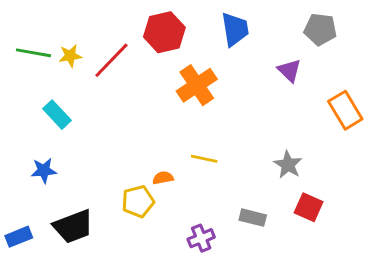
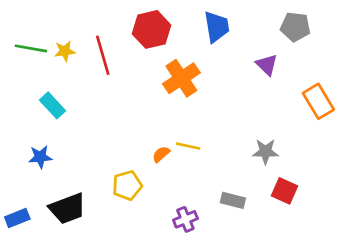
red line: (111, 60) -> (103, 55), turned -60
gray star: (288, 165) -> (265, 152), turned -30
orange semicircle: (163, 178) -> (161, 154), moved, turned -30

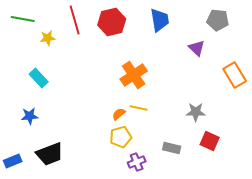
green line: (31, 48) -> (23, 19), moved
red line: (103, 55) -> (75, 20), moved
orange cross: (181, 78) -> (134, 75), moved
yellow pentagon: (127, 185) -> (121, 137), moved

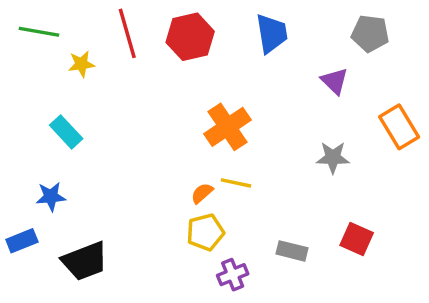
gray star: (196, 112) -> (333, 157), moved
blue rectangle: (13, 161) -> (22, 241), moved

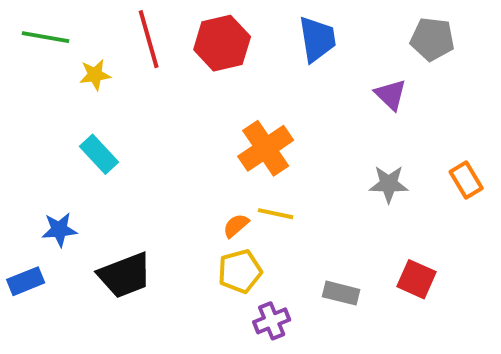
orange rectangle: (399, 127) -> (466, 180), moved, size x0.7
cyan rectangle: (66, 132) -> (99, 154), moved
black trapezoid: (85, 261) -> (125, 275), moved

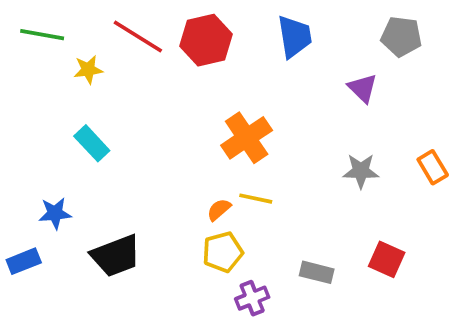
red line: (149, 39) -> (138, 36), turned -42

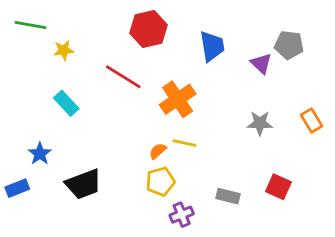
red line: (138, 36) -> (123, 77), moved
blue trapezoid: (294, 36) -> (212, 46), moved
gray pentagon: (401, 36) -> (289, 45), moved
blue star: (55, 213) -> (40, 154), turned -30

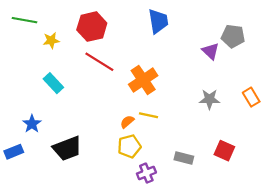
red hexagon: (148, 29) -> (92, 27), moved
blue trapezoid: (212, 46) -> (158, 21), moved

